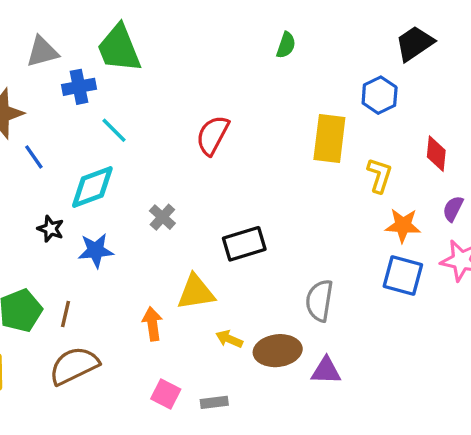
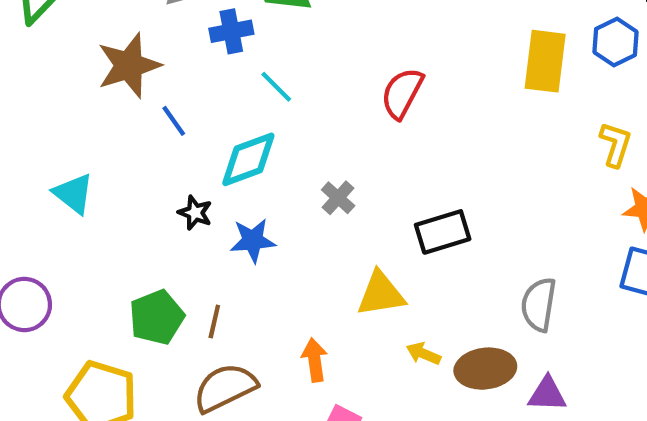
yellow rectangle: (329, 139) -> (545, 61), moved
orange arrow: (152, 324) -> (315, 360), moved

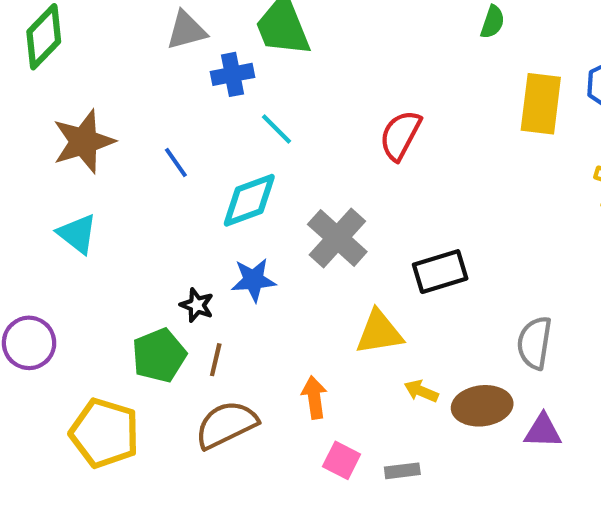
brown star: (129, 65) -> (84, 142), moved
gray cross: (338, 198) -> (337, 238), size x1.8
black star: (195, 213) -> (197, 305), moved

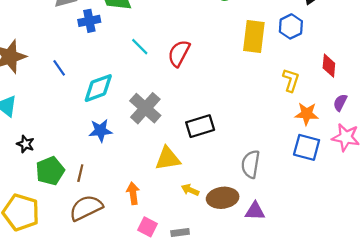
cyan line: (277, 129) -> (140, 47), moved
black star: (197, 305) -> (25, 144), moved

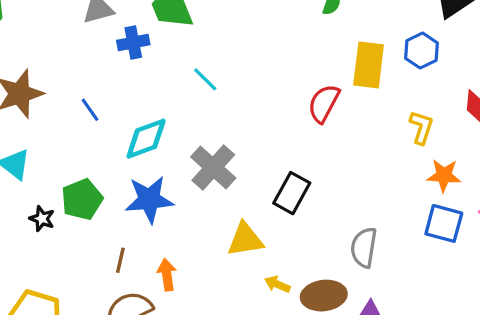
red semicircle: (179, 53) -> (324, 103), moved
black rectangle: (200, 126) -> (292, 193), turned -44
blue star: (101, 131) -> (149, 199), size x1.4
green pentagon: (50, 171) -> (82, 199), moved
orange arrow: (133, 193) -> (167, 275), moved

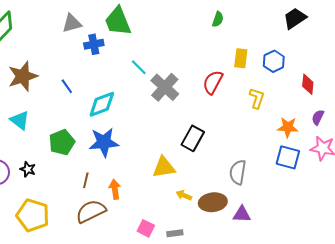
blue hexagon: (421, 51) -> (274, 61), moved
yellow rectangle: (369, 65) -> (241, 58), size x0.7
yellow L-shape: (421, 127) -> (257, 98), moved
gray cross: (213, 167) -> (165, 87), moved
black star: (42, 219) -> (28, 169), moved

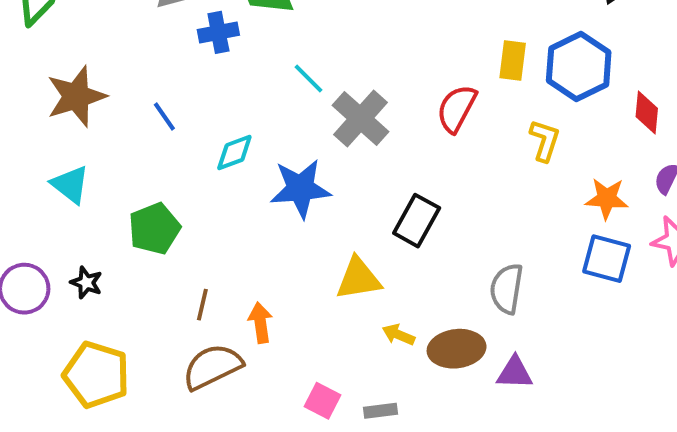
blue hexagon: (274, 61) -> (579, 66), size x1.5
cyan diamond: (102, 104) -> (234, 153), size x0.7
blue star: (104, 142) -> (300, 189), moved

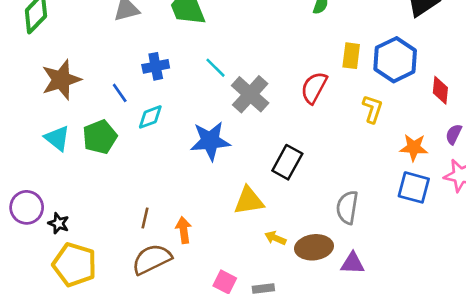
blue cross: (218, 32) -> (156, 66), moved
cyan diamond: (234, 153) -> (150, 117), moved
green pentagon: (154, 229) -> (100, 137), moved
black star: (86, 283) -> (59, 223), moved

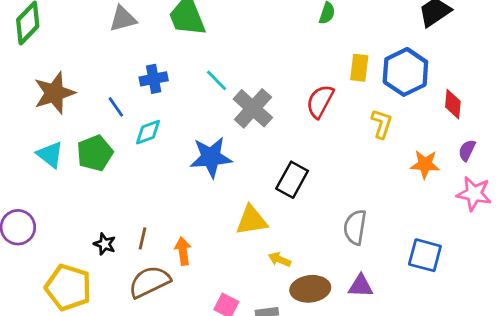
blue square: (414, 187) -> (425, 255), moved
black star: (59, 223) -> (105, 244), moved
brown ellipse: (314, 247) -> (310, 289), moved

